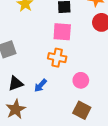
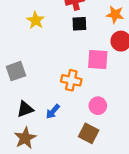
pink square: (62, 32) -> (98, 60), moved
brown square: (82, 110) -> (89, 133), moved

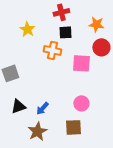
orange cross: (71, 80) -> (52, 50), moved
brown square: (89, 133) -> (73, 127), turned -30
brown star: (25, 138) -> (37, 131), moved

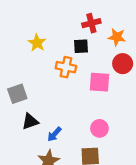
red cross: (61, 12) -> (91, 23), moved
black triangle: (18, 106) -> (30, 121), moved

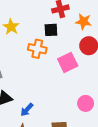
pink square: (99, 82) -> (68, 62), turned -30
pink circle: (99, 128) -> (86, 103), moved

